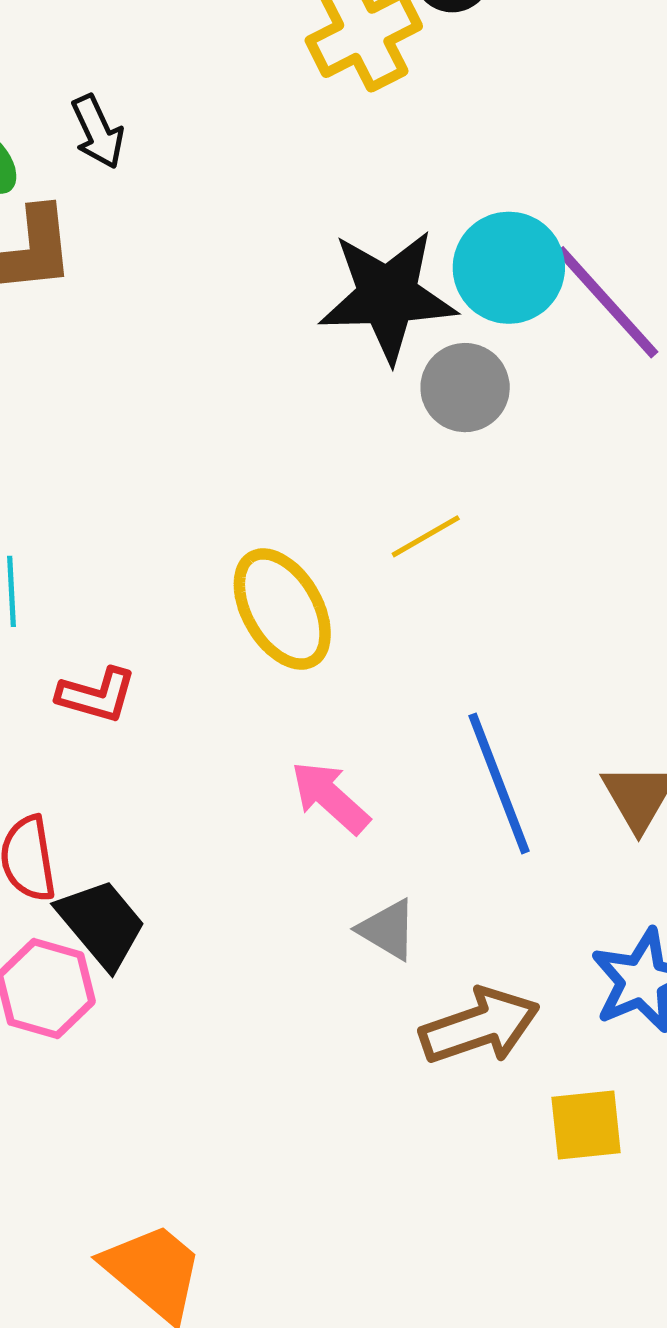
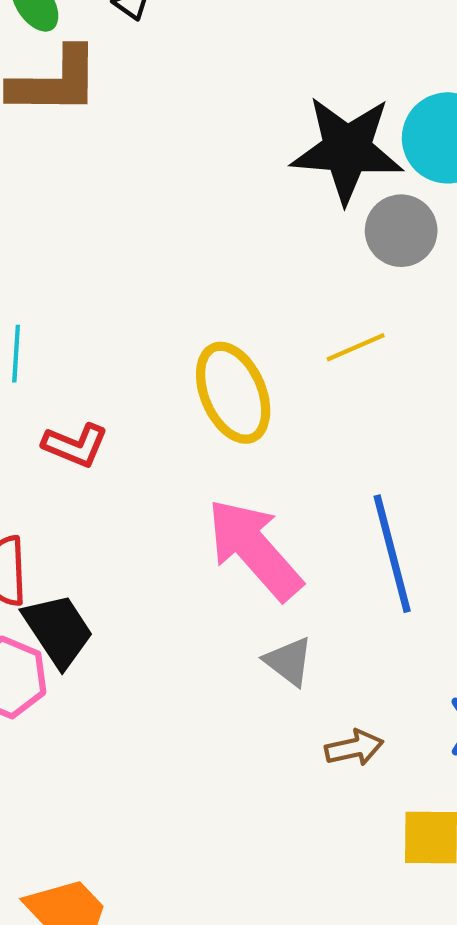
pink arrow: (330, 797) -> (254, 549), size x1.6
brown arrow: (480, 1026) -> (354, 748), size x0.6

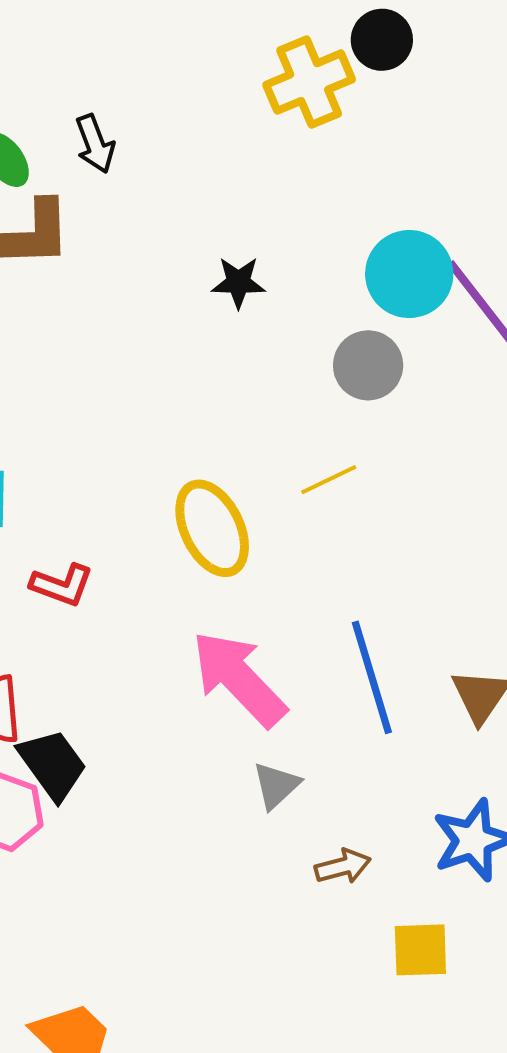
black star: (347, 149) -> (238, 282), moved, size x0.5
gray triangle: (289, 661) -> (276, 785), turned 42

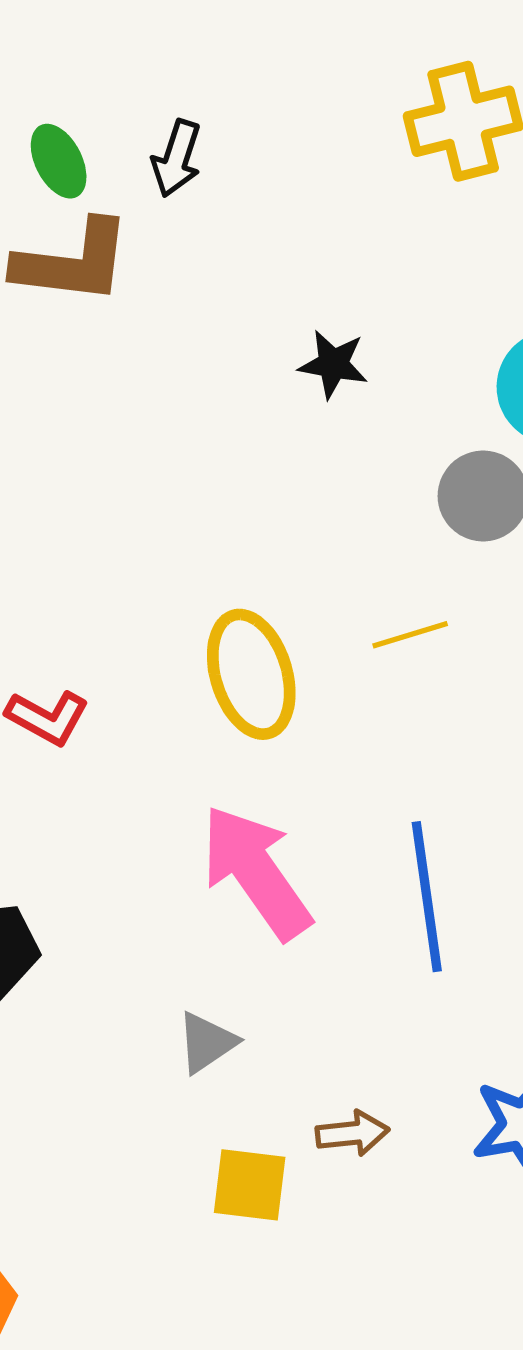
black arrow: (95, 144) -> (176, 158), turned 30
gray triangle: (276, 785) -> (207, 1042), moved
yellow square: (420, 950) -> (250, 1185), moved

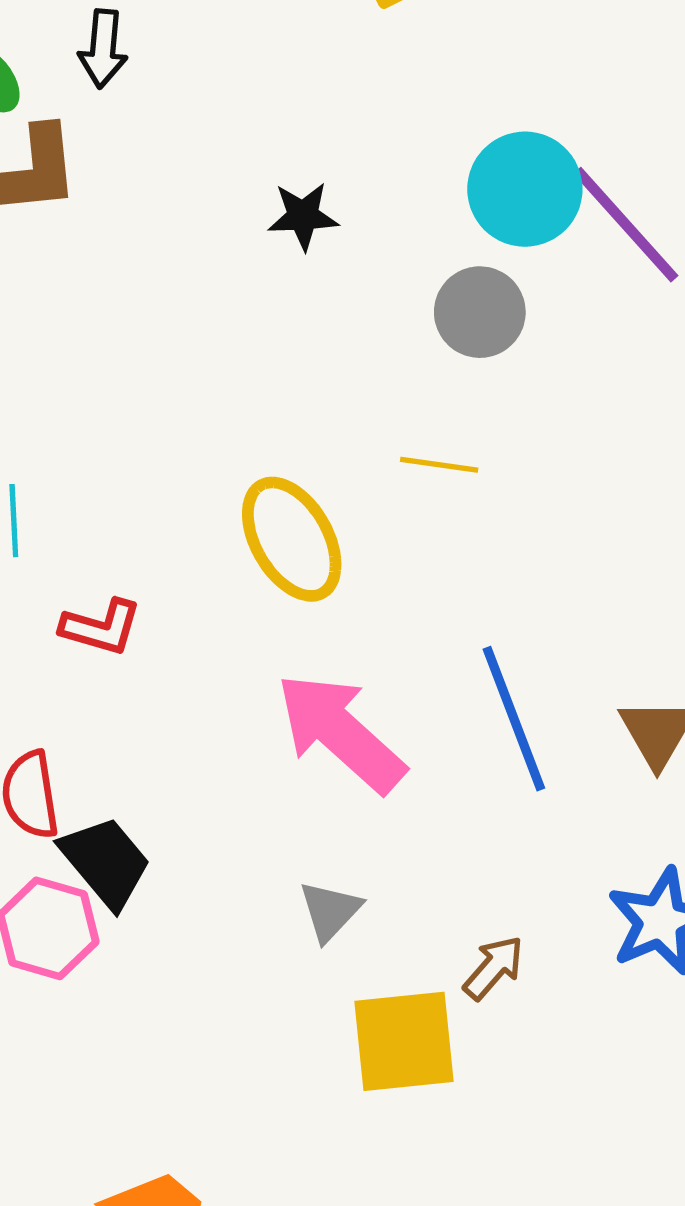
yellow line: (410, 635) -> (439, 465), turned 38
brown arrow: (352, 1133) -> (494, 968), turned -30
yellow square: (250, 1185) -> (404, 1041), size x1.4

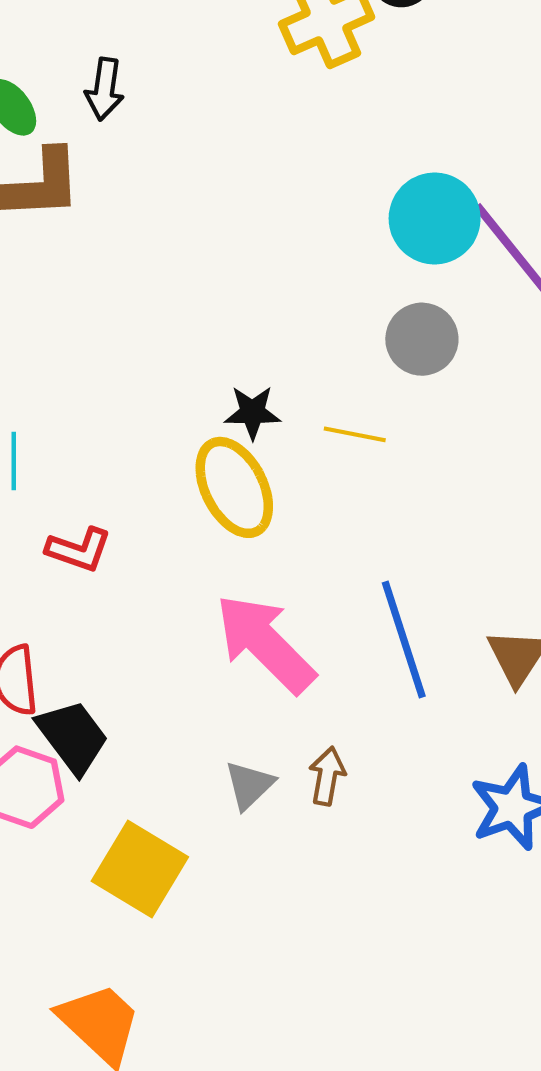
black star: (303, 216) -> (252, 412), moved
gray circle: (480, 312) -> (422, 339), moved
brown arrow: (494, 968) -> (327, 776), moved, turned -34
yellow square: (404, 1041) -> (140, 869), moved, turned 34

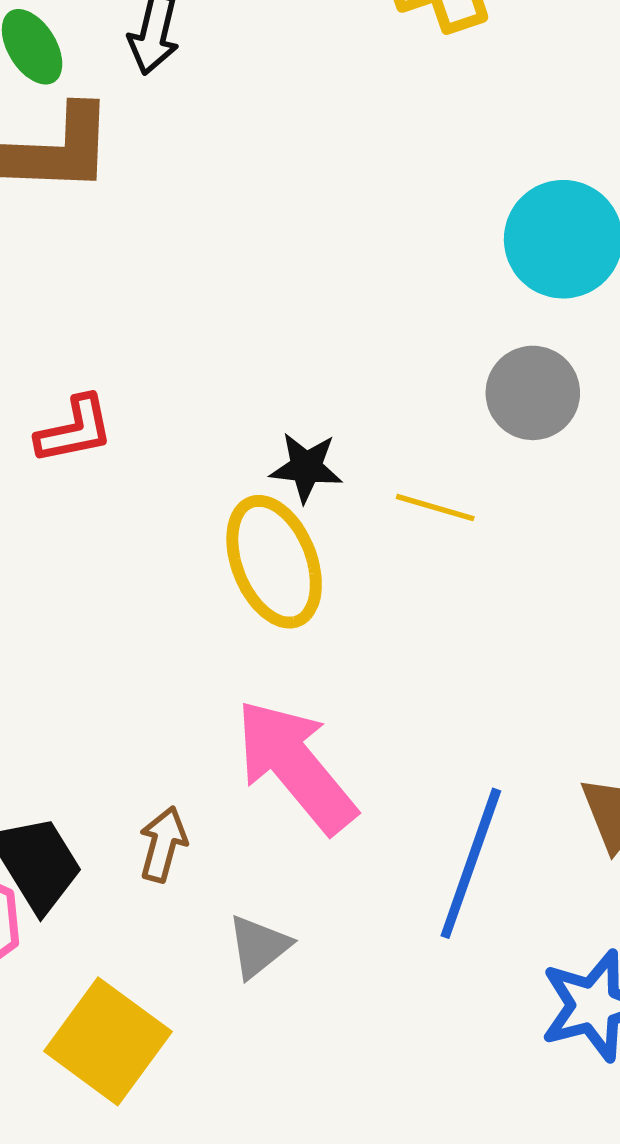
red L-shape: (79, 550) -> (75, 430), moved, turned -36
blue line: (404, 640) -> (471, 863), moved, turned 32
brown arrow: (327, 776) -> (163, 844), moved

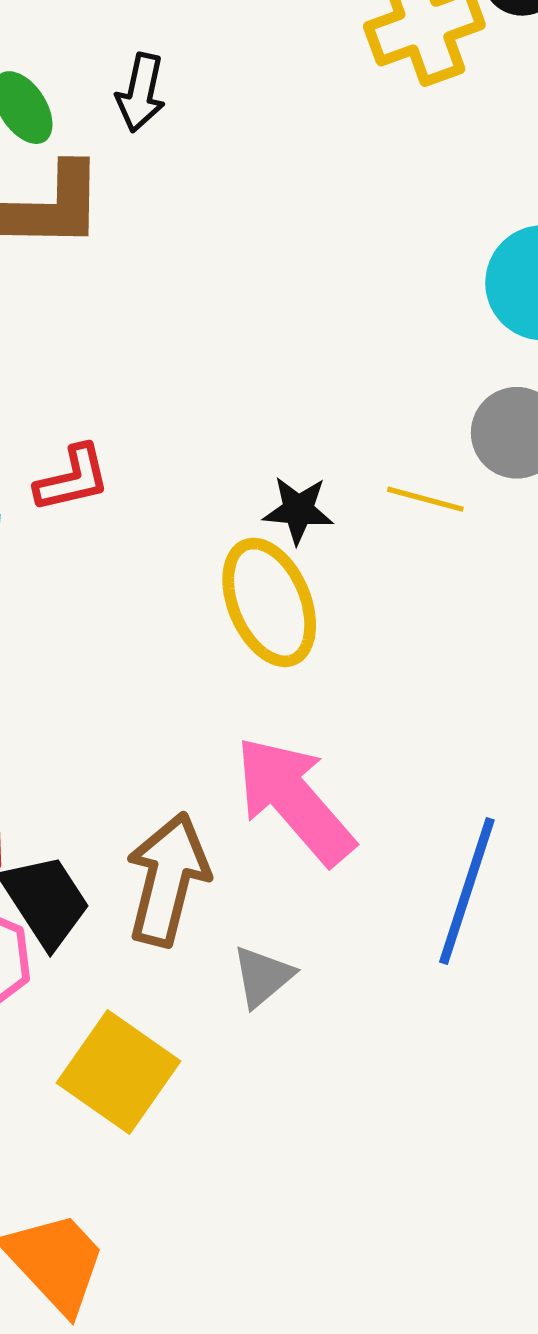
yellow line: (435, 508) -> (425, 499), moved
brown arrow: (163, 844) -> (168, 879), size x1.8

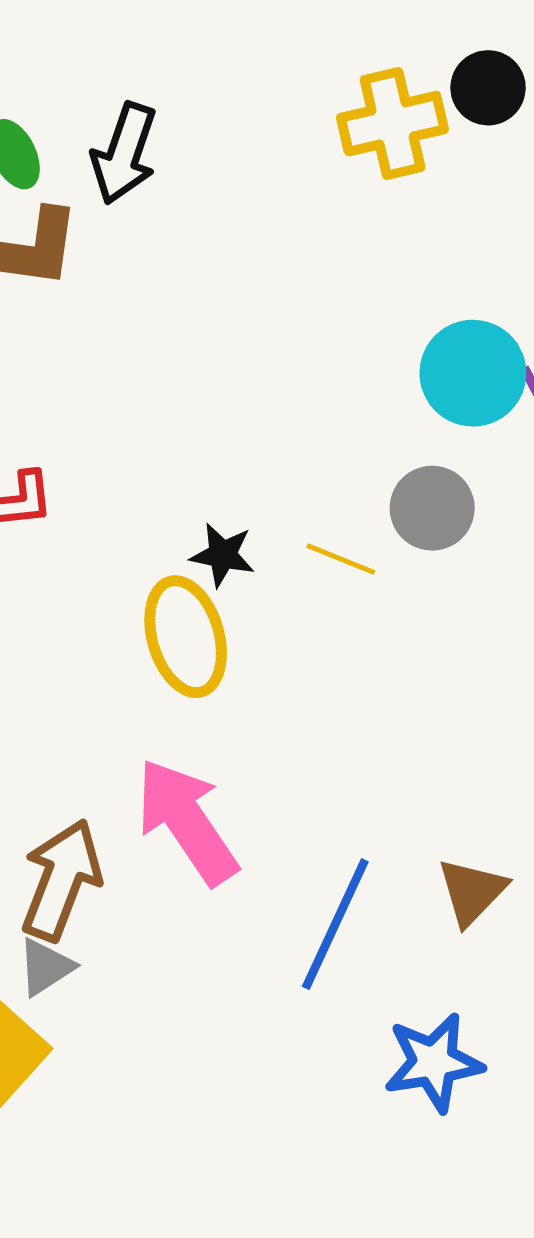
black arrow: (141, 93) -> (124, 154), size x1.4
gray triangle: (263, 976) -> (46, 967), moved

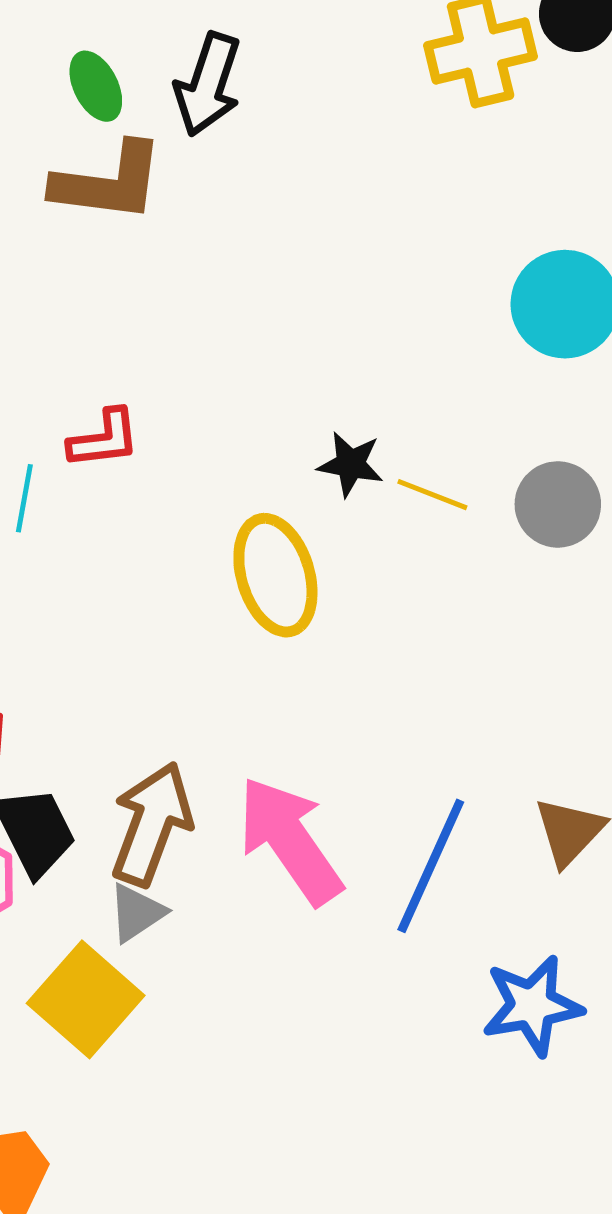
gray circle: (432, 508) -> (558, 504), moved
black star: (223, 555) -> (351, 464), moved
pink arrow: (187, 821) -> (290, 840), moved

